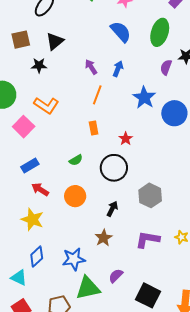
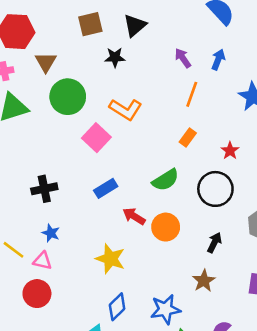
orange rectangle: (94, 128) -> (188, 138), turned 48
green semicircle: (76, 160) -> (166, 180), size x1.5
red arrow: (40, 189) -> (134, 216), moved

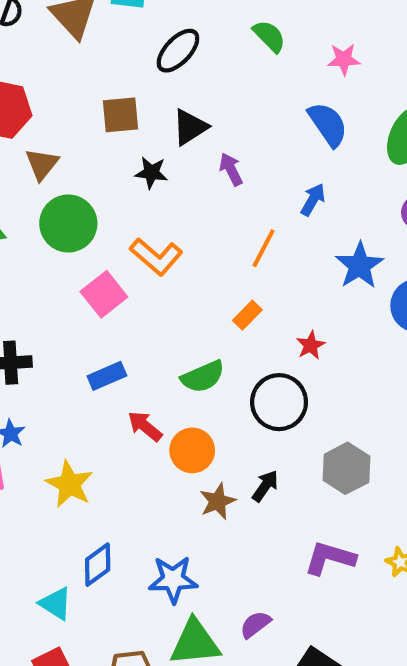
purple arrow: (183, 58) -> (231, 169), moved
yellow star: (110, 259) -> (69, 484), moved
brown star: (204, 281) -> (218, 501), moved

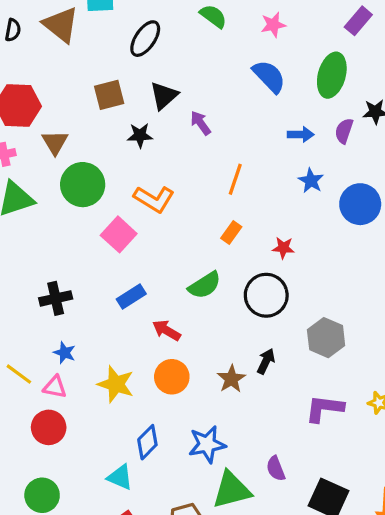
blue arrow: (313, 200) -> (301, 134), moved, turned 70
blue star: (359, 265) -> (311, 181), size x0.7
red star: (311, 345) -> (283, 248), turned -30
orange circle: (192, 450) -> (172, 377), moved
purple semicircle: (255, 625) -> (276, 469), turned -65

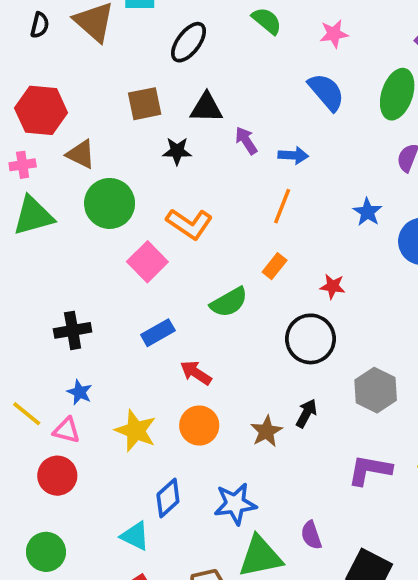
black triangle: (164, 96) -> (206, 108), turned 40
blue arrow: (301, 134) -> (293, 155), moved
brown triangle: (55, 142) -> (81, 154), turned -36
green semicircle: (205, 285) -> (229, 302), moved

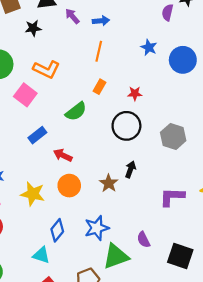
gray hexagon: (376, 390) -> (173, 137), moved

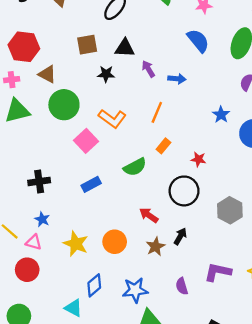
orange line: (99, 51) -> (157, 112), moved
red arrow: (63, 155) -> (149, 215), moved
purple semicircle: (144, 240) -> (182, 286), moved

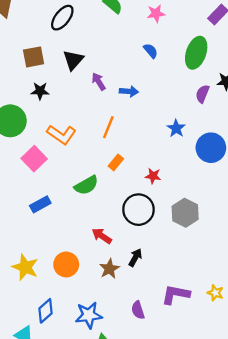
blue semicircle: (198, 41) -> (151, 51), size x0.6
black triangle: (125, 48) -> (73, 60), turned -50
black star: (106, 74) -> (40, 91), moved
gray hexagon: (230, 210) -> (185, 213), moved

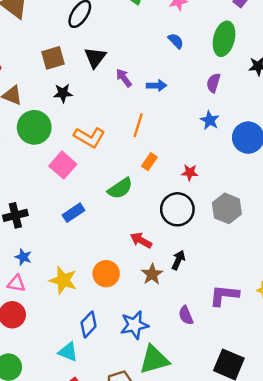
purple semicircle: (202, 94) -> (213, 83), moved

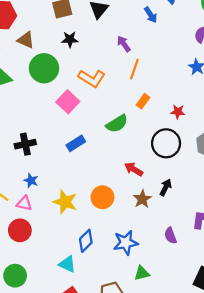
purple arrow: (124, 78) -> (124, 44), moved
blue arrow: (157, 86) -> (151, 15), moved, turned 56
green triangle: (154, 360) -> (142, 273), size x0.6

